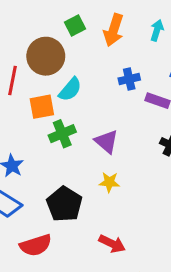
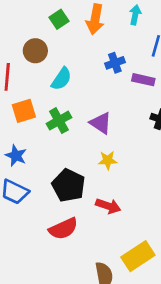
brown circle: (46, 56) -> (35, 51), size x0.7
orange square: (42, 107) -> (24, 111), moved
red arrow: (112, 244) -> (108, 206), moved
red semicircle: (36, 245) -> (63, 229), moved

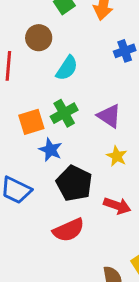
orange square: (24, 111) -> (31, 122), moved
blue star: (16, 156) -> (51, 150), moved
yellow star: (108, 160) -> (117, 156), turned 30

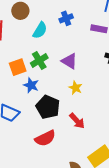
blue cross: (125, 51) -> (66, 18), moved
red arrow: (117, 206) -> (77, 121), turned 30

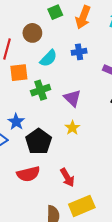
orange square: (18, 67) -> (19, 73), moved
blue star: (31, 85) -> (16, 122), moved
red arrow: (77, 121) -> (67, 177), moved

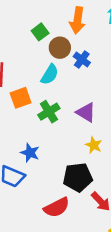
green square: (55, 12) -> (40, 32), moved
brown circle: (32, 33) -> (60, 48), moved
blue cross: (79, 52) -> (82, 60), turned -32
black pentagon: (39, 141) -> (78, 177), moved, turned -30

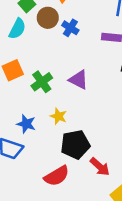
cyan semicircle: (50, 74) -> (17, 29), moved
yellow star: (94, 145) -> (58, 116), moved

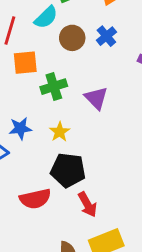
brown circle: (48, 18) -> (72, 38), moved
blue star: (26, 124) -> (20, 128), turned 30

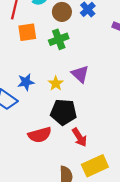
green cross: (54, 87) -> (59, 39), moved
purple triangle: (96, 98) -> (80, 74), moved

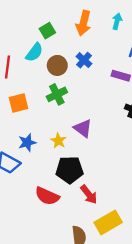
orange square: (27, 32) -> (19, 103), moved
red semicircle: (40, 135) -> (47, 196), turned 45

